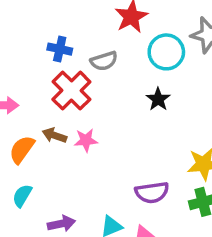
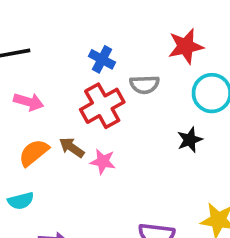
cyan semicircle: (22, 196) -> (21, 201), turned -150

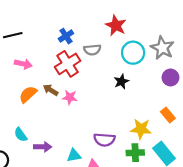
red star: (186, 46) -> (116, 25), turned -30
blue cross: (102, 59) -> (66, 36), turned 32
cyan semicircle: (21, 201) -> (21, 135), moved, turned 72

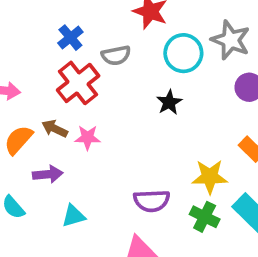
purple arrow: (43, 147) -> (48, 174), moved
green cross: (135, 153) -> (205, 217), turned 35
cyan triangle: (74, 155) -> (73, 216), moved

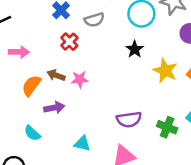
red cross: (78, 83) -> (69, 42), size x0.6
yellow star: (210, 177) -> (165, 71), moved, turned 30
cyan triangle: (73, 216) -> (82, 144), moved, turned 36

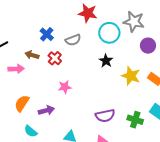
brown arrow: (56, 75) -> (32, 55), moved
orange semicircle: (31, 86) -> (22, 103), moved

